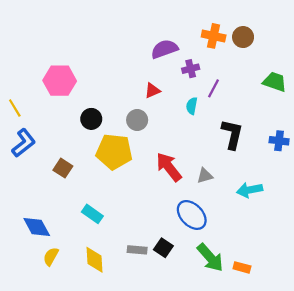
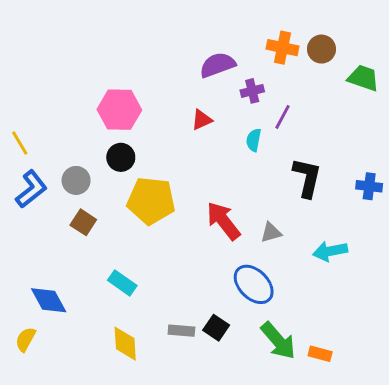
pink hexagon: (60, 81) -> (119, 110), moved
green trapezoid: (275, 82) -> (363, 78), moved
gray circle: (137, 120) -> (76, 180), moved
yellow semicircle: (51, 256) -> (26, 339), moved

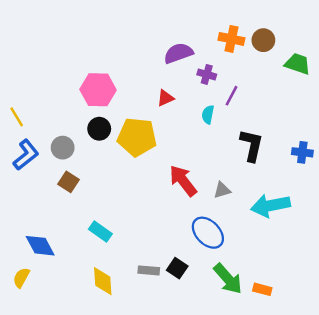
purple cross: (252, 91) -> (207, 74), turned 30
yellow pentagon: (151, 201) -> (137, 137), moved
cyan arrow: (330, 251) -> (270, 206), size x1.4

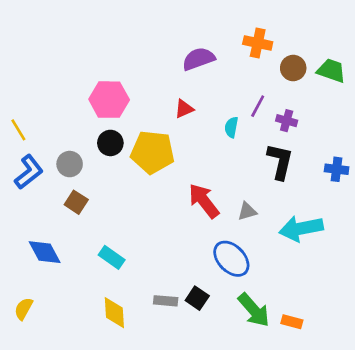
brown circle: (263, 40) -> (293, 68), moved
purple cross: (207, 74) -> (287, 121), moved
blue diamond: (40, 246) -> (45, 252), moved

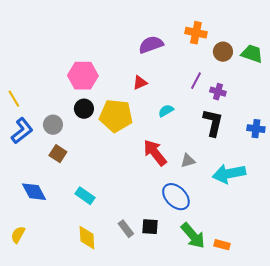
cyan semicircle: (231, 127) -> (166, 111), moved, turned 49
black square: (197, 298) -> (150, 227), turned -30
gray rectangle: (166, 301) -> (126, 229), turned 48

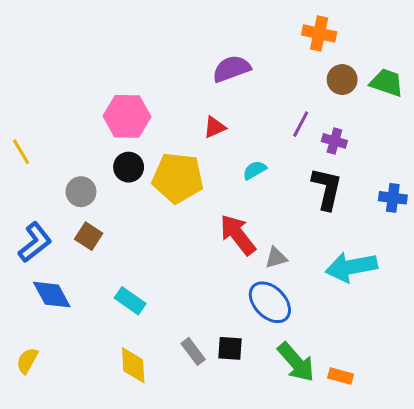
orange cross: (196, 33) -> (319, 33), moved
blue L-shape: (22, 131) -> (35, 242), moved
gray triangle: (188, 161) -> (276, 258), moved

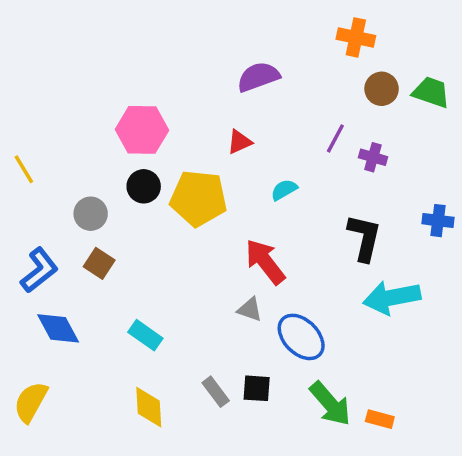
black L-shape: (327, 189) -> (364, 238), moved
gray triangle: (276, 258) -> (250, 310), moved, turned 35
yellow semicircle: (27, 361) -> (31, 402), size x1.4

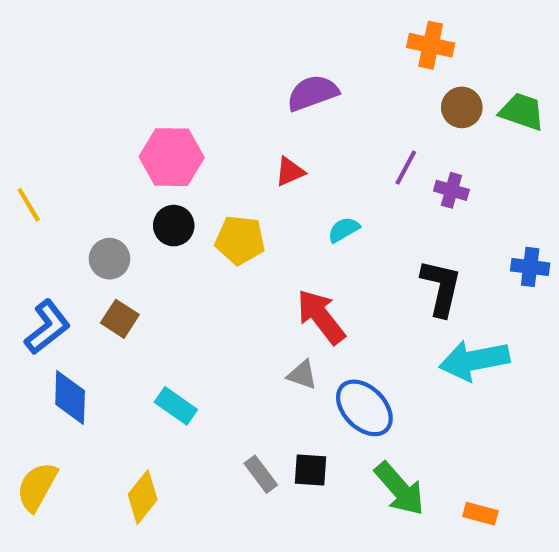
yellow pentagon: (198, 198) -> (240, 240), size x0.7
blue diamond: (58, 328) -> (70, 398), turned 30
yellow diamond: (149, 407) -> (143, 497), moved, turned 42
orange rectangle: (380, 419) -> (480, 514), moved

